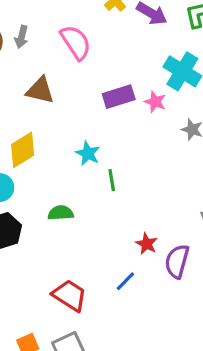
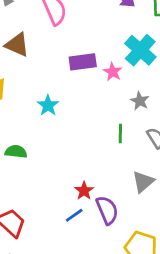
green line: (112, 180) -> (120, 134), moved
purple semicircle: (177, 261) -> (107, 210), turned 132
blue line: (125, 281) -> (74, 215), moved

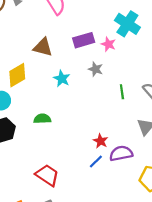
brown triangle: (17, 45) -> (43, 47), moved
gray star: (140, 101) -> (96, 69), moved
purple semicircle: (107, 210) -> (121, 153), turned -70

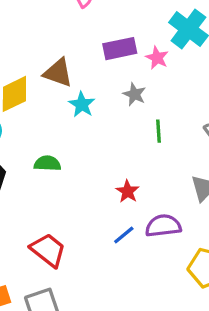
brown triangle: (43, 47) -> (58, 73), moved
green line: (122, 92) -> (159, 131), moved
red star: (101, 141) -> (128, 191), moved

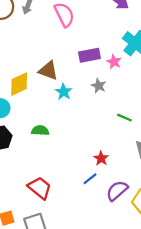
green line: (159, 131) -> (124, 118), moved, turned -64
red star: (128, 191) -> (101, 158), moved
purple semicircle: (163, 226) -> (117, 191), moved, turned -35

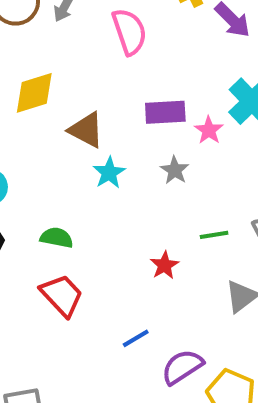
yellow diamond: (19, 84) -> (34, 93), moved
green line: (124, 118) -> (214, 235), turned -40
red star: (101, 158) -> (164, 265), moved
red trapezoid: (40, 188) -> (62, 295), moved

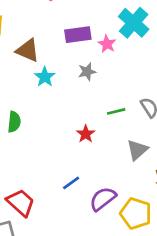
gray star: (175, 170) -> (87, 72), turned 30
green semicircle: (57, 238) -> (14, 122), turned 90
red trapezoid: (62, 295) -> (21, 203), moved

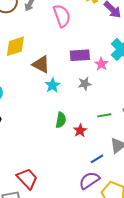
green semicircle: (14, 122) -> (61, 120), moved
blue line: (71, 183) -> (97, 159), moved

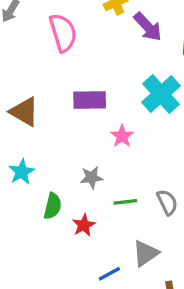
pink star: (101, 64) -> (122, 136), moved
gray star: (85, 84) -> (91, 177), moved
cyan star: (52, 85) -> (22, 172), moved

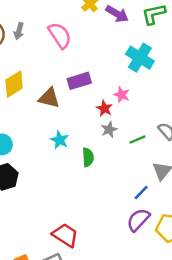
purple rectangle: (90, 100) -> (79, 81), moved
red star: (84, 225) -> (104, 108), moved

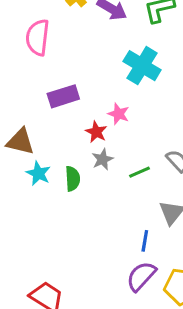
pink semicircle: (60, 35) -> (38, 37), turned -140
brown triangle: (49, 98) -> (20, 142), moved
green semicircle: (88, 157) -> (73, 179), moved
blue line: (141, 192) -> (145, 241), turned -35

